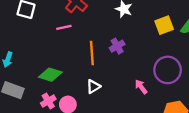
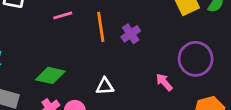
orange line: (92, 53) -> (101, 27), moved
white triangle: (93, 87) -> (105, 86), turned 32

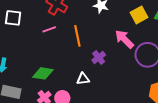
purple cross: (131, 34) -> (99, 58), moved
pink arrow: (164, 82) -> (124, 39), moved, size x1.5

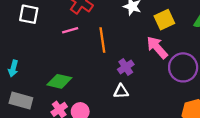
yellow square: (139, 15) -> (164, 20), moved
white triangle: (83, 79) -> (121, 91), moved

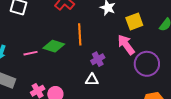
pink line: (70, 30) -> (30, 53), moved
green diamond: (59, 81) -> (54, 46), moved

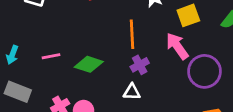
orange line: (80, 34) -> (132, 34), moved
green diamond: (54, 46) -> (89, 64), moved

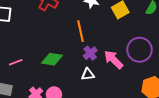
pink arrow: (177, 46) -> (114, 60), moved
pink line: (51, 56) -> (16, 62), moved

